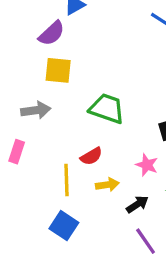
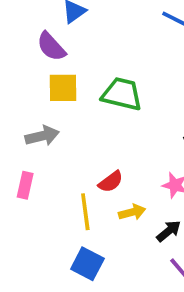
purple semicircle: (52, 33) -> (51, 47), turned 96
green trapezoid: (107, 109) -> (122, 94), moved

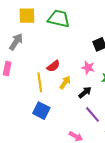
gray arrow: (42, 136) -> (16, 42), turned -42
yellow arrow: (132, 212) -> (65, 82), turned -40

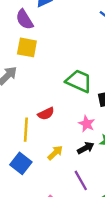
green trapezoid: (59, 19) -> (79, 81), moved
yellow arrow: (65, 82) -> (55, 153), moved
black arrow: (85, 92) -> (86, 148), moved

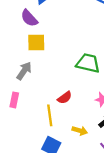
yellow arrow: (55, 153) -> (80, 131), turned 72

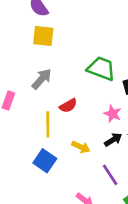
gray arrow: (24, 71) -> (42, 79), moved

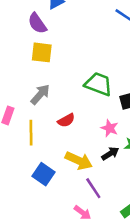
yellow line: (48, 124) -> (31, 133), moved
yellow arrow: (81, 147) -> (79, 161), size x1.5
purple line: (110, 175) -> (93, 188), moved

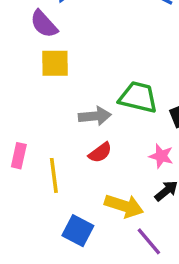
gray arrow: (40, 94) -> (95, 116), moved, turned 50

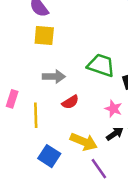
gray arrow: (95, 116) -> (54, 77), moved

